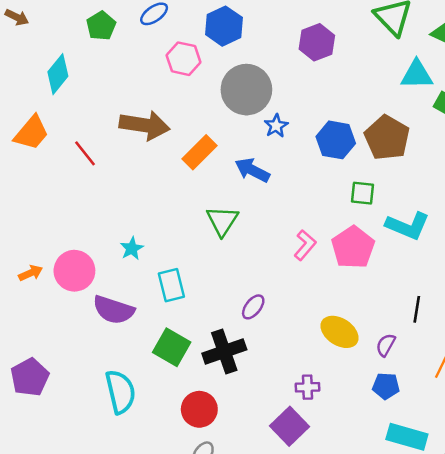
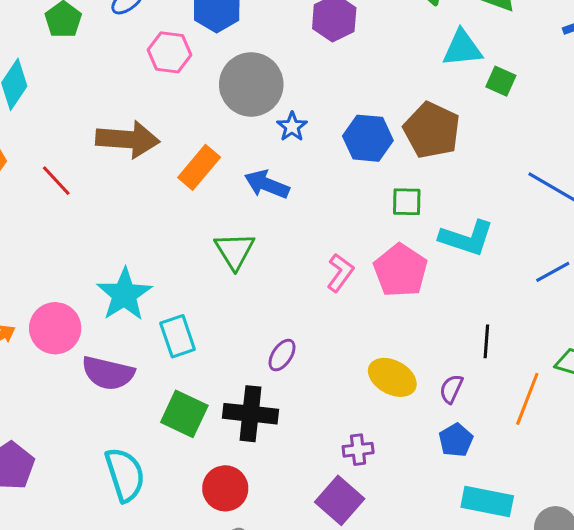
cyan star: (132, 248) -> (124, 295), size x1.8
black cross: (224, 352) -> (251, 414), turned 30
blue pentagon: (386, 386) -> (456, 440), turned -30

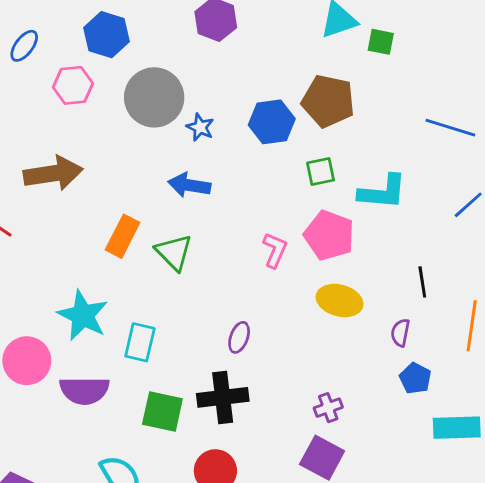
orange rectangle: (199, 167) -> (123, 236), moved
cyan rectangle: (178, 336) -> (140, 342), turned 45
yellow ellipse: (392, 377) -> (340, 300), moved

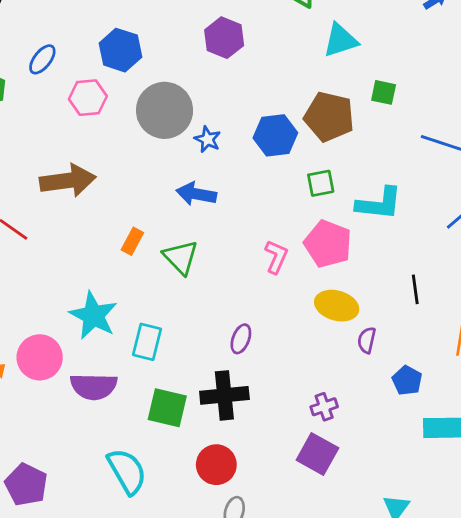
green square: (381, 42) -> (384, 92), moved
orange rectangle: (123, 236) -> (132, 241), size x0.7
purple semicircle: (400, 333) -> (367, 340), moved

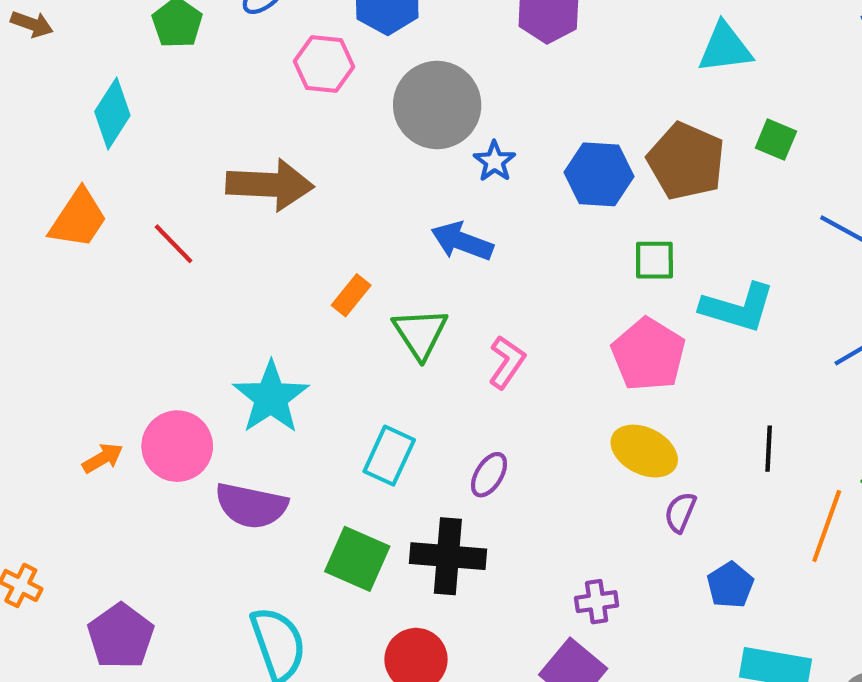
pink L-shape: (276, 257) -> (507, 362), moved
cyan rectangle: (147, 342) -> (389, 456), moved

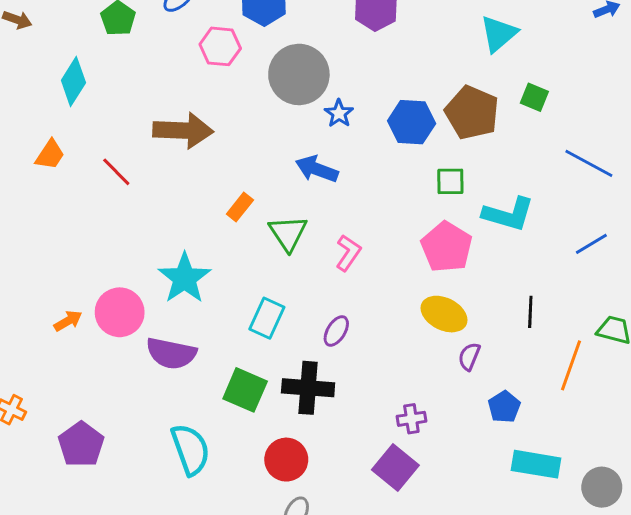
cyan triangle: (725, 48) -> (499, 34), turned -33
orange trapezoid: (78, 219) -> (50, 155), size x0.7

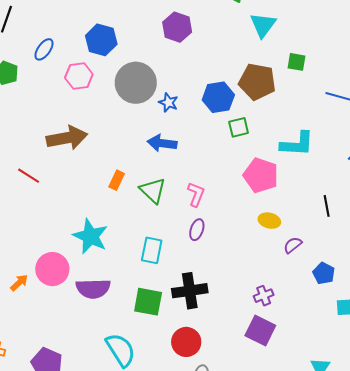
green square: (450, 181) -> (239, 127), moved
yellow ellipse: (444, 314) -> (269, 221), size x0.7
purple ellipse: (336, 331) -> (197, 230), moved
purple semicircle: (469, 356) -> (293, 245), turned 42

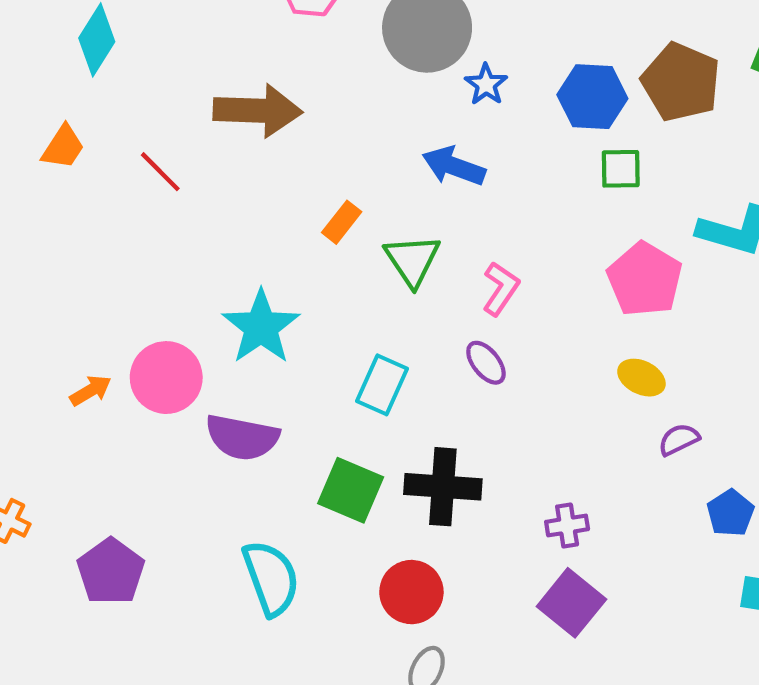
purple ellipse: (197, 230) -> (486, 363), turned -70
purple cross: (264, 296) -> (567, 526), moved

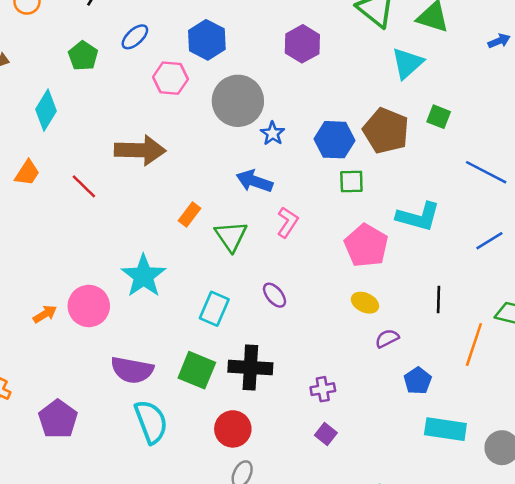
pink L-shape: (501, 289) -> (288, 222), moved
purple semicircle: (242, 437) -> (132, 370), moved
purple square: (571, 603) -> (326, 434), size x0.6

